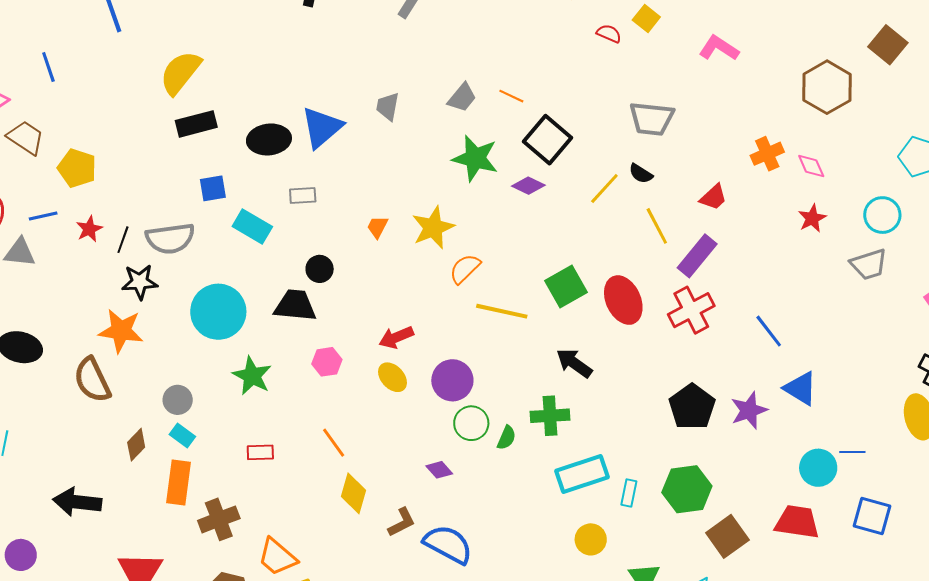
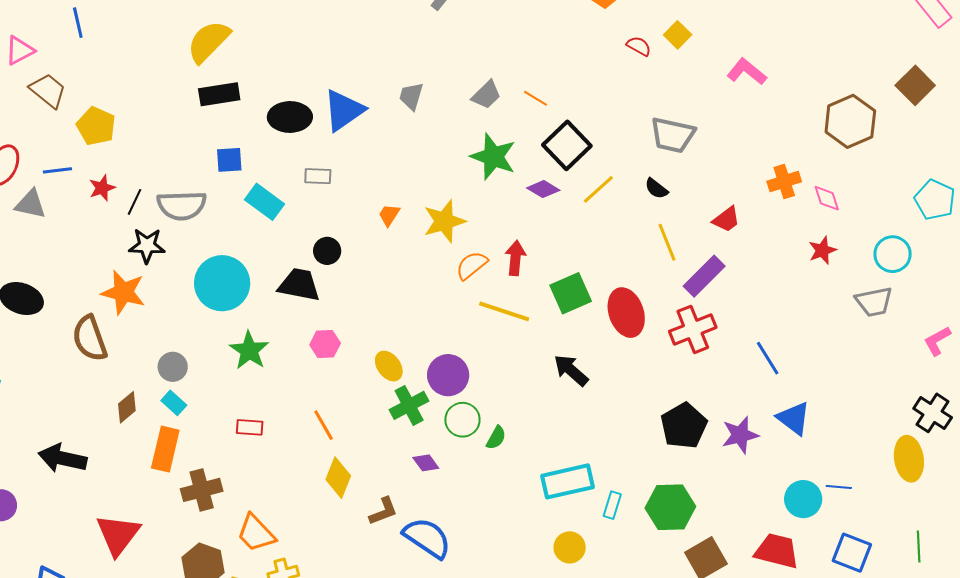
yellow line: (604, 189) -> (598, 189), moved
red arrow: (396, 337) -> (515, 258), moved, turned 112
green cross: (550, 416) -> (409, 405), moved, turned -30

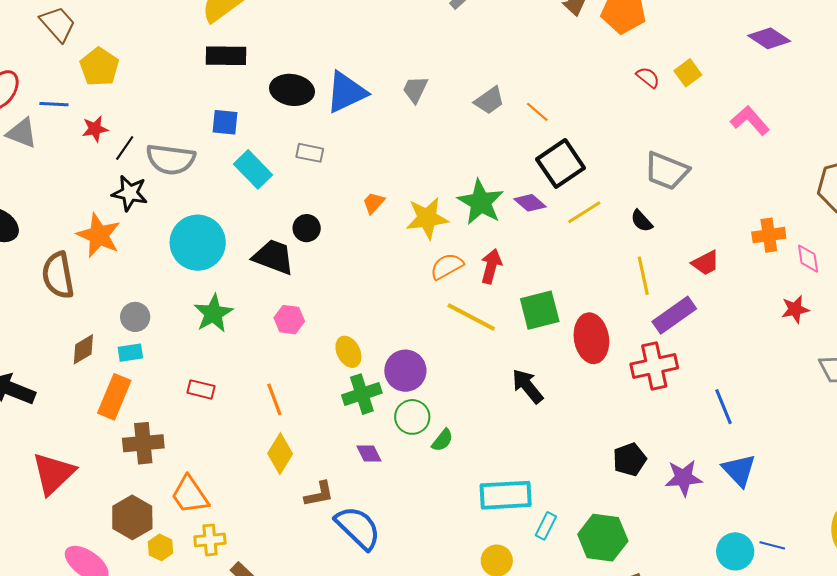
green star: (493, 157) -> (481, 202), moved
cyan rectangle: (174, 403) -> (130, 353), turned -60
black pentagon: (684, 426) -> (630, 459), size x0.7

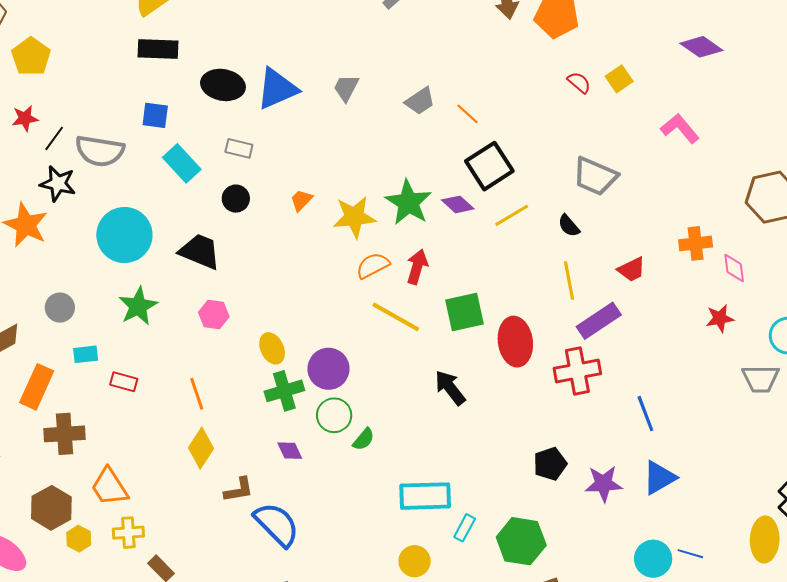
black circle: (307, 228) -> (236, 199), moved
cyan rectangle: (130, 353) -> (86, 354), moved
blue triangle: (739, 470) -> (659, 478), turned 42

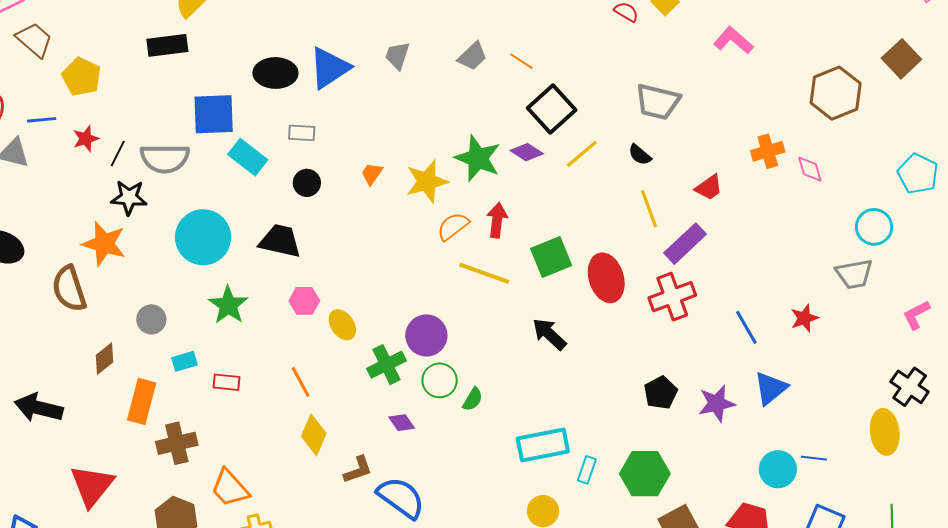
black rectangle: (158, 49) -> (167, 45), moved
blue square: (155, 115) -> (214, 114), size x1.6
red star: (720, 318) -> (804, 318), moved
yellow ellipse: (272, 348) -> (342, 325), moved

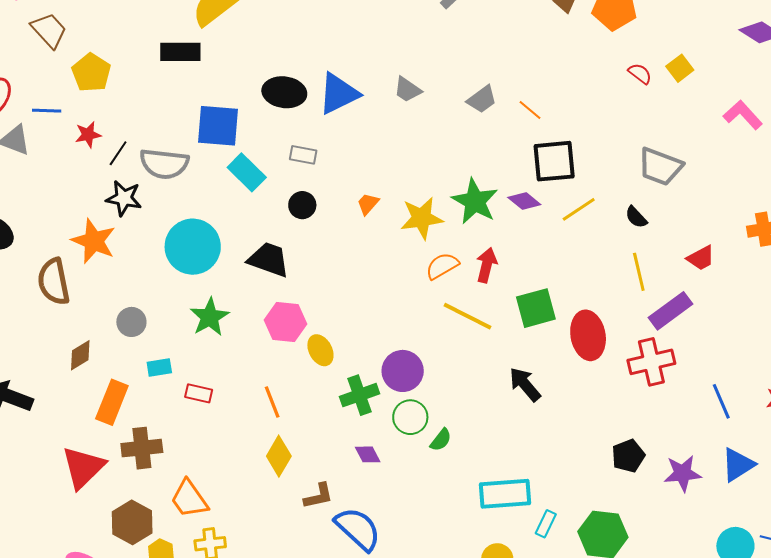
gray trapezoid: (397, 56) -> (407, 90), turned -80
black square: (552, 109) -> (554, 161), turned 30
pink hexagon: (304, 301) -> (286, 322), size x1.4
red triangle: (92, 486) -> (83, 467), moved

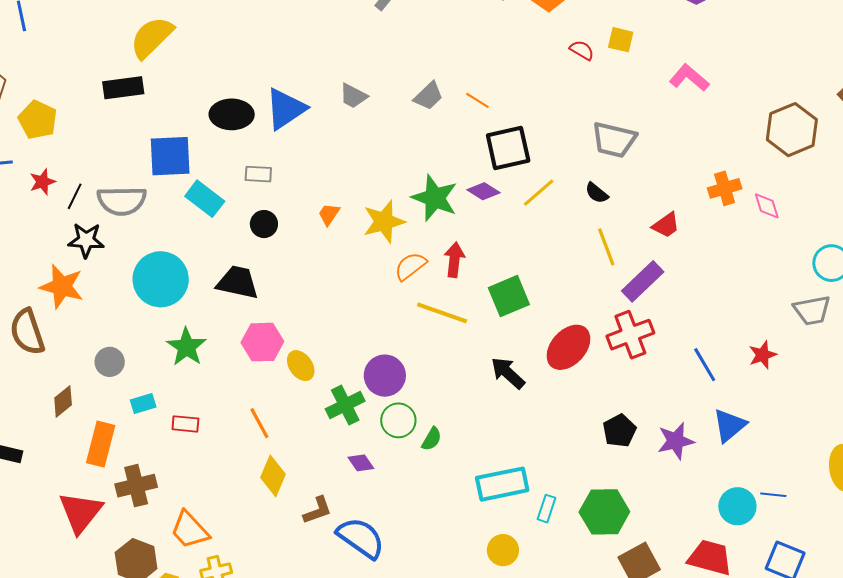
yellow square: (680, 68) -> (621, 40), turned -32
red ellipse: (588, 335) -> (568, 347), moved, turned 60

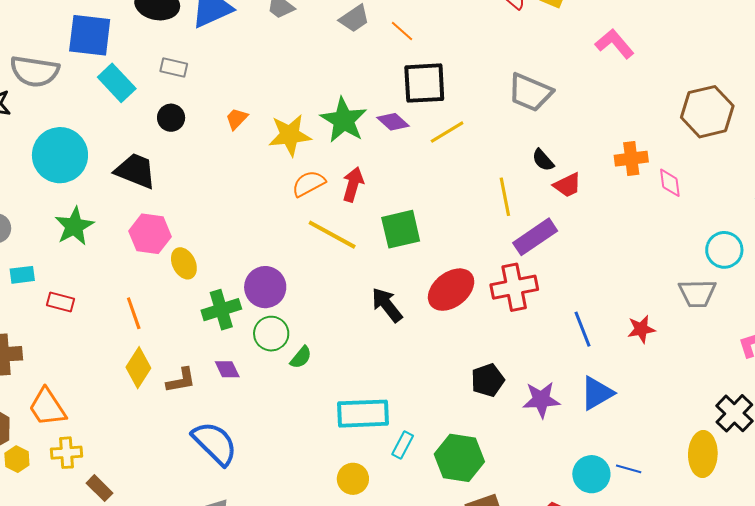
black semicircle: (597, 193) -> (543, 160), moved
brown L-shape: (317, 510) -> (181, 380), moved

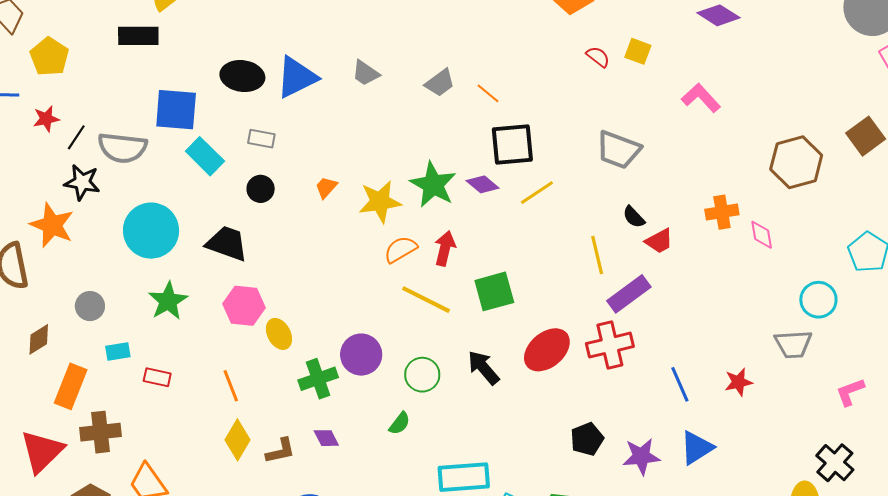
green circle: (271, 334) -> (422, 375), moved

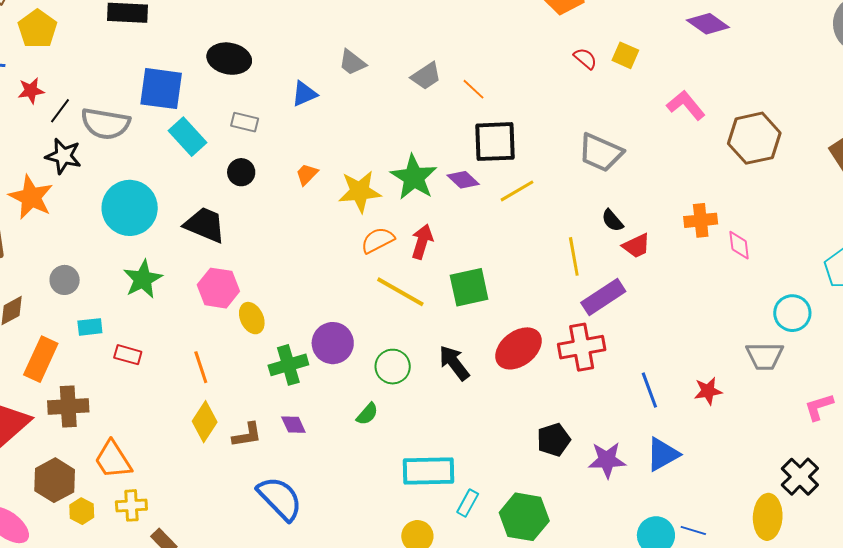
blue triangle: (297, 77) -> (304, 94), moved, size x0.6
brown hexagon: (796, 162) -> (754, 138), moved

